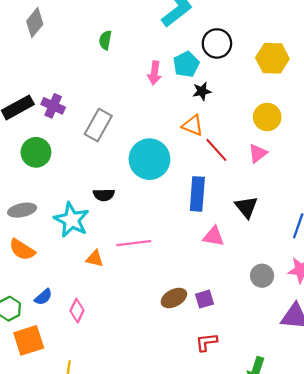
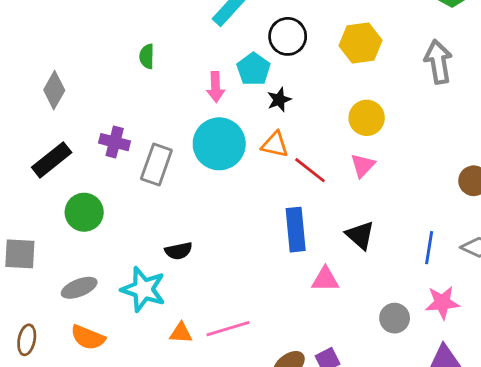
gray diamond: (35, 23) -> (54, 90), moved
purple cross: (53, 106) -> (115, 142), moved
cyan circle: (149, 159) -> (219, 144), moved
pink line: (134, 243) -> (228, 329), moved

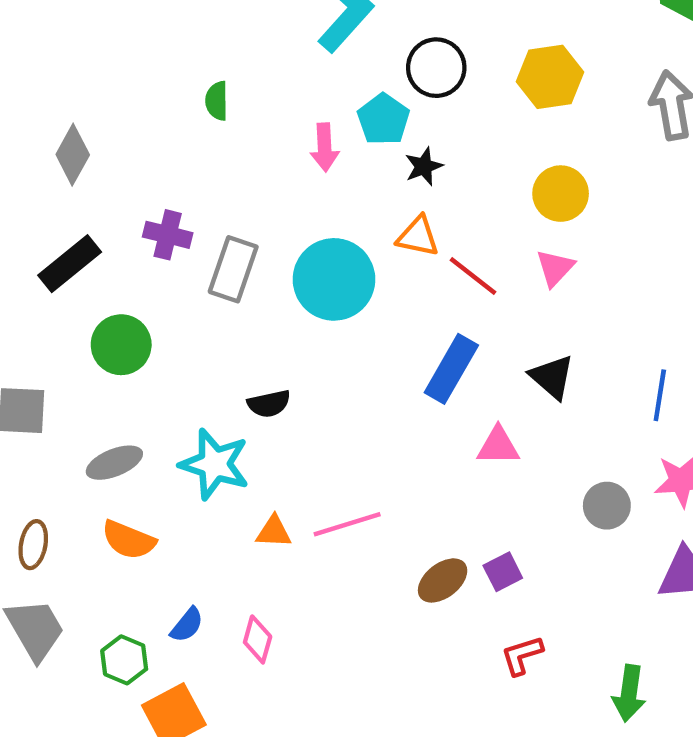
cyan circle: (219, 144) -> (334, 279), moved
blue rectangle: (296, 230) -> (451, 369), turned 36

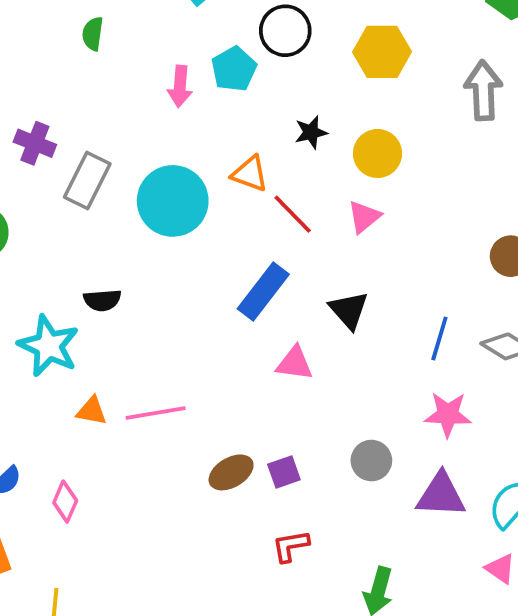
black star: (424, 166) -> (311, 132), moved
gray circle: (607, 506) -> (371, 461), moved

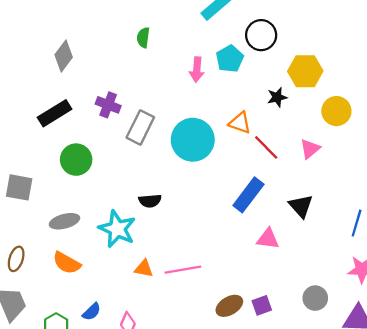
yellow hexagon: (382, 52) -> (305, 71), moved
yellow circle: (378, 153) -> (336, 111), moved

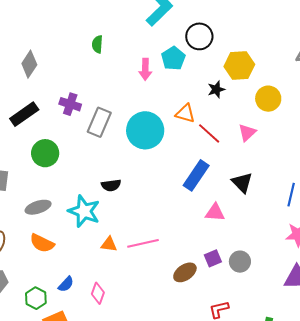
gray circle: (315, 298) -> (240, 262), moved
purple square: (262, 305) -> (213, 258), moved

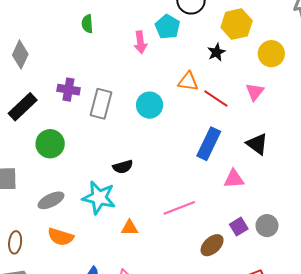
cyan circle: (145, 130) -> (150, 105), size x0.7
pink line: (143, 243) -> (179, 208), moved

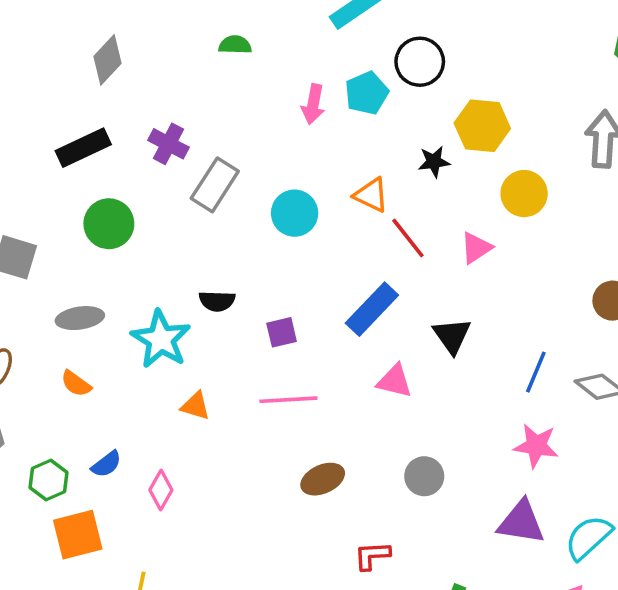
green semicircle: (87, 24) -> (235, 45), turned 78
purple square: (239, 227) -> (282, 332), moved
orange semicircle: (61, 237) -> (76, 384), size x0.7

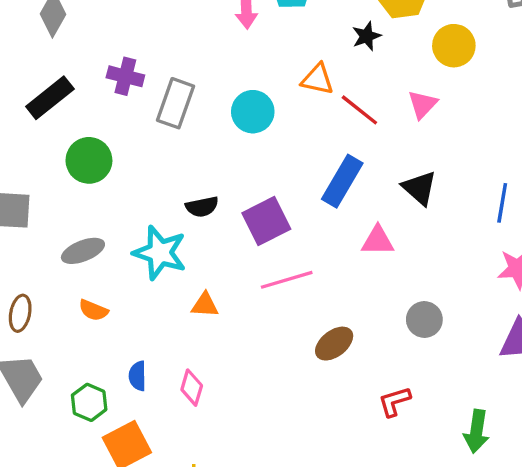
purple square: (282, 332) -> (266, 221), size x1.6
blue semicircle: (106, 464) -> (138, 376), turned 140

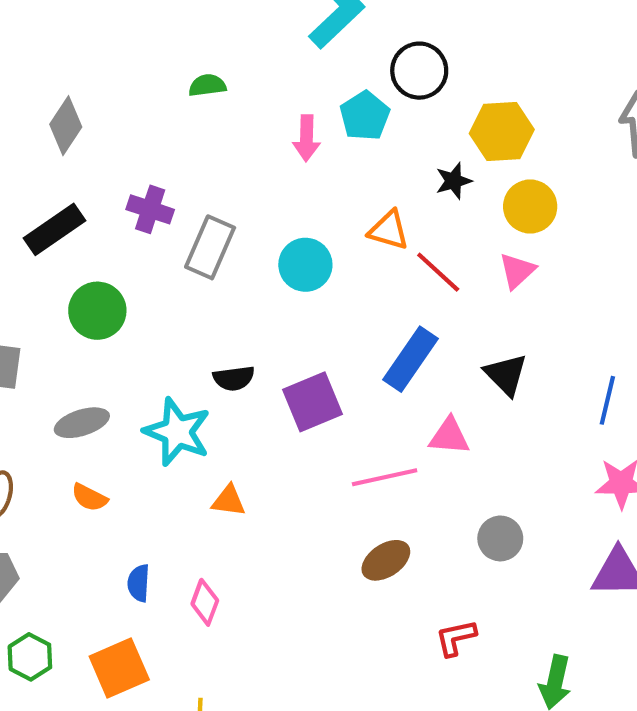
yellow circle: (454, 46) -> (530, 206), moved
pink line: (287, 280) -> (385, 477), moved
green hexagon: (89, 402) -> (30, 657), moved

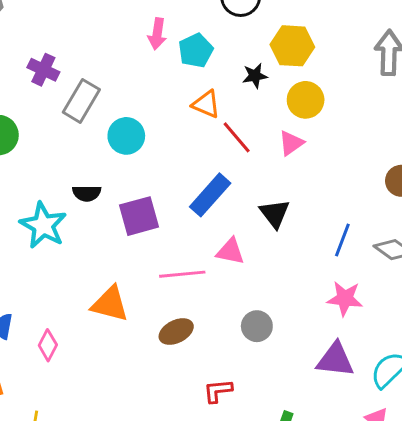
cyan pentagon: (365, 116) -> (196, 51), moved
cyan circle: (305, 265) -> (126, 136), moved
orange triangle: (229, 501) -> (110, 304), moved, size x1.6

